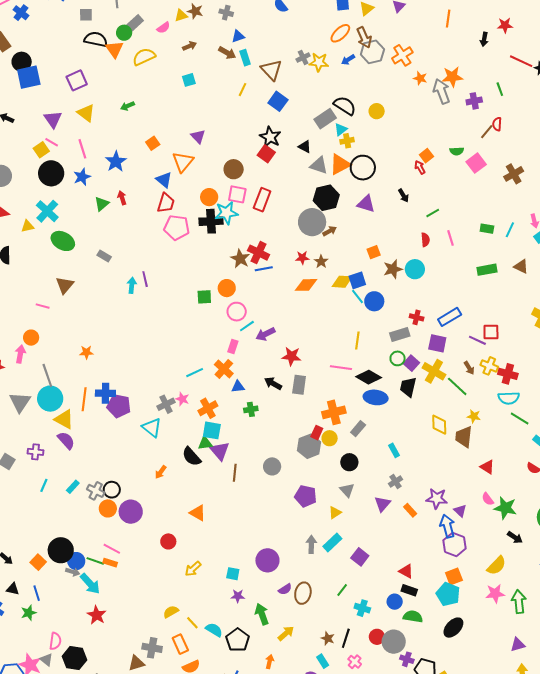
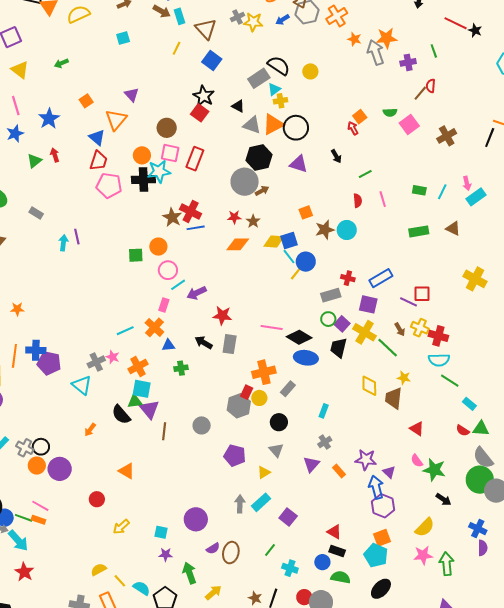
yellow line: (357, 340) -> (297, 272), moved, turned 30
cyan rectangle: (394, 450) -> (324, 411), turned 48

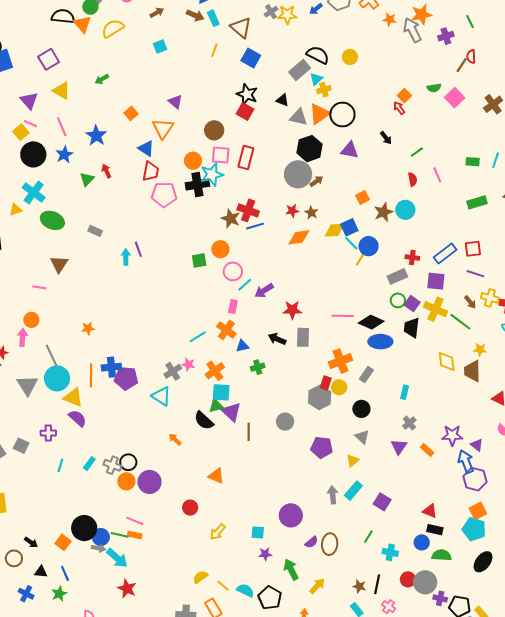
red square: (422, 294) -> (473, 249), moved
orange arrow: (90, 430) -> (175, 439), turned 104

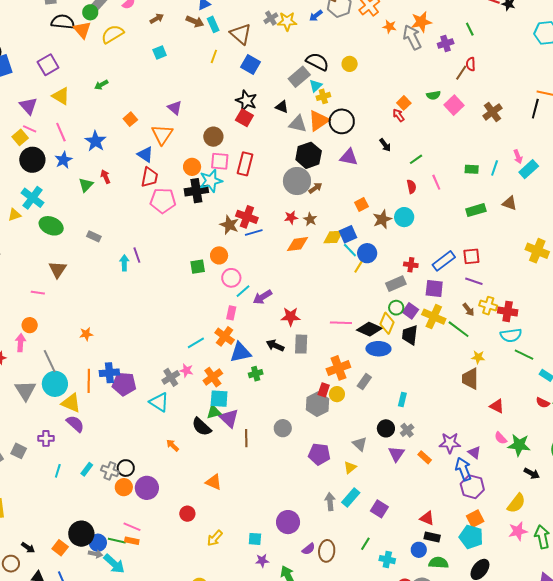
blue triangle: (242, 346) -> (240, 352), size x1.6
yellow diamond: (447, 362) -> (387, 323), moved, turned 30
black circle: (361, 409) -> (386, 428), moved

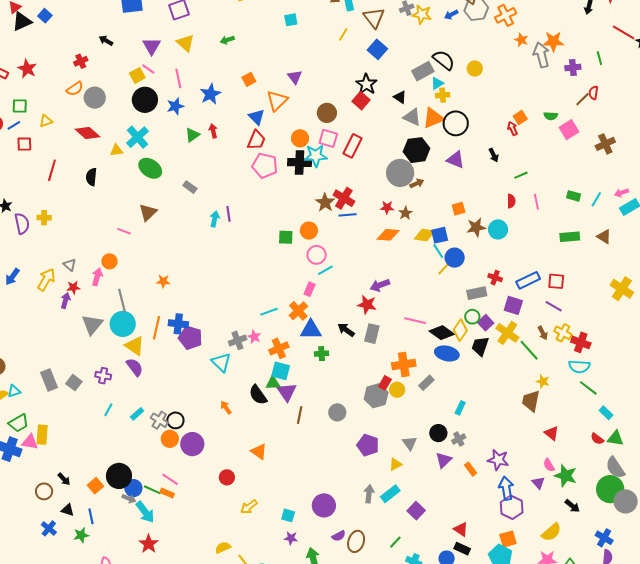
pink arrow: (518, 157) -> (622, 193), turned 80
purple arrow: (262, 297) -> (380, 285), moved
purple triangle: (474, 453) -> (538, 483), moved

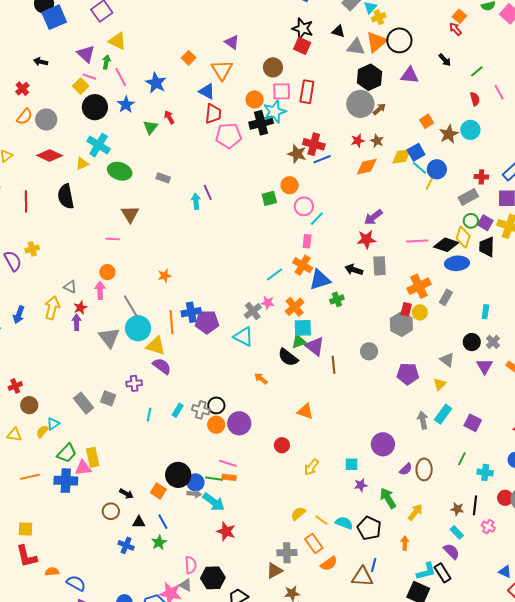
green arrow: (227, 40) -> (106, 62), moved, turned 136
black semicircle: (91, 177) -> (66, 196), size x1.4

